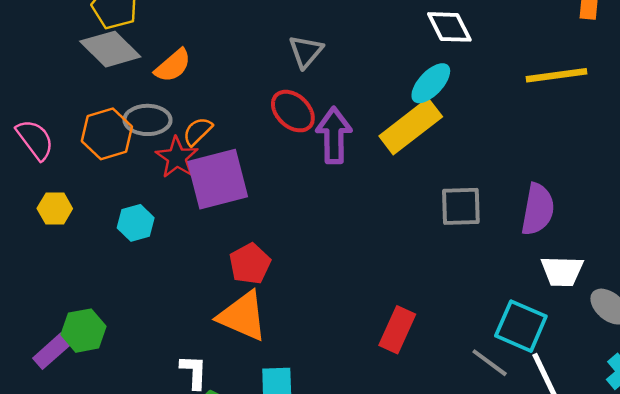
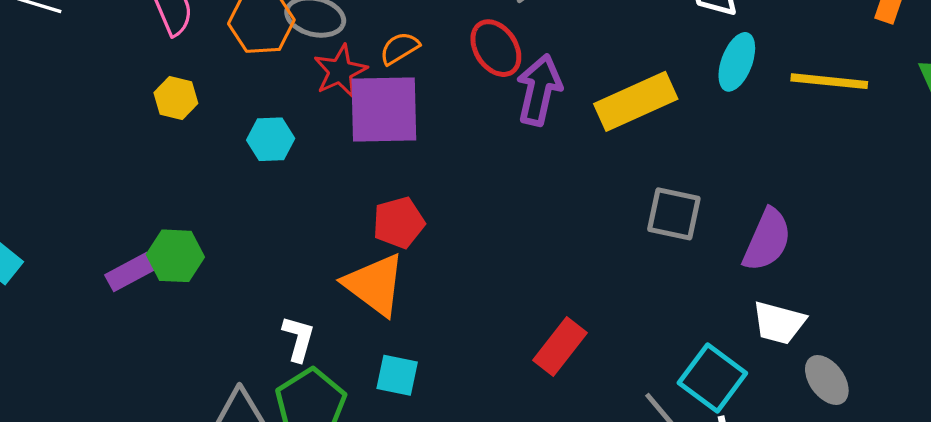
cyan ellipse: (431, 83) -> (737, 62), moved, turned -36
orange semicircle: (198, 131) -> (400, 48), moved

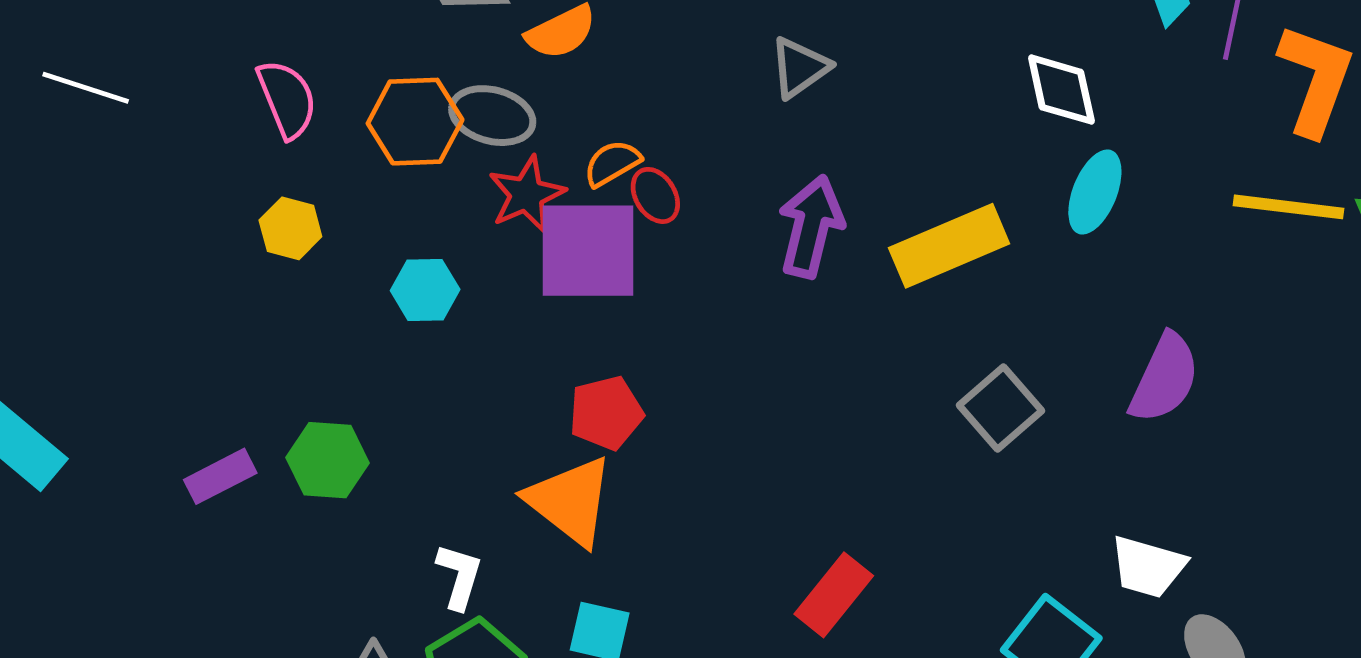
red ellipse: (496, 48) -> (655, 195), moved, size x0.7
yellow line: (829, 81) -> (1288, 207), moved
gray square: (674, 214) -> (1000, 408), turned 36
purple semicircle: (767, 240) -> (1164, 378), moved
green hexagon: (175, 256) -> (327, 460), moved

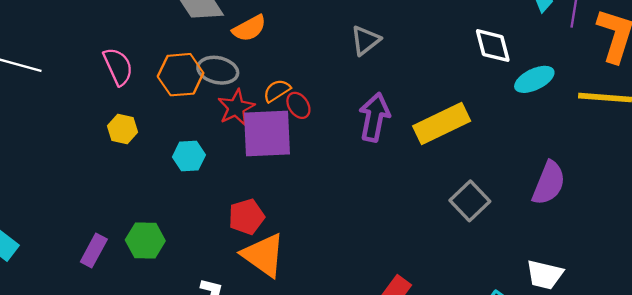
cyan ellipse: (1095, 192) -> (534, 79), moved, turned 45
red pentagon: (606, 413) -> (246, 217), moved
purple rectangle: (220, 476) -> (94, 250), turned -32

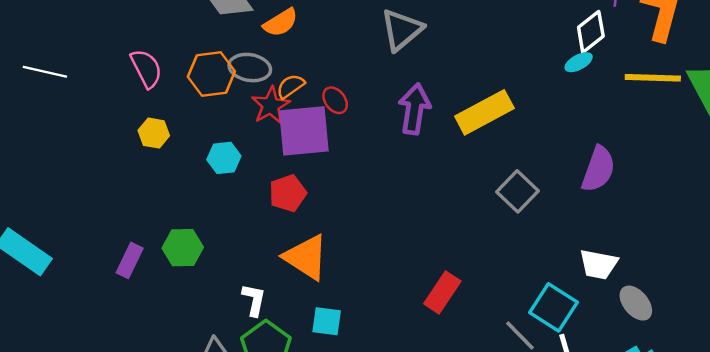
gray triangle: (366, 40) -> (402, 30), size x1.4
white diamond: (493, 46) -> (591, 32), moved, turned 69
cyan ellipse: (534, 79) -> (579, 62), size x0.7
orange semicircle: (277, 91) -> (291, 86), moved
red pentagon: (246, 217) -> (288, 193), moved

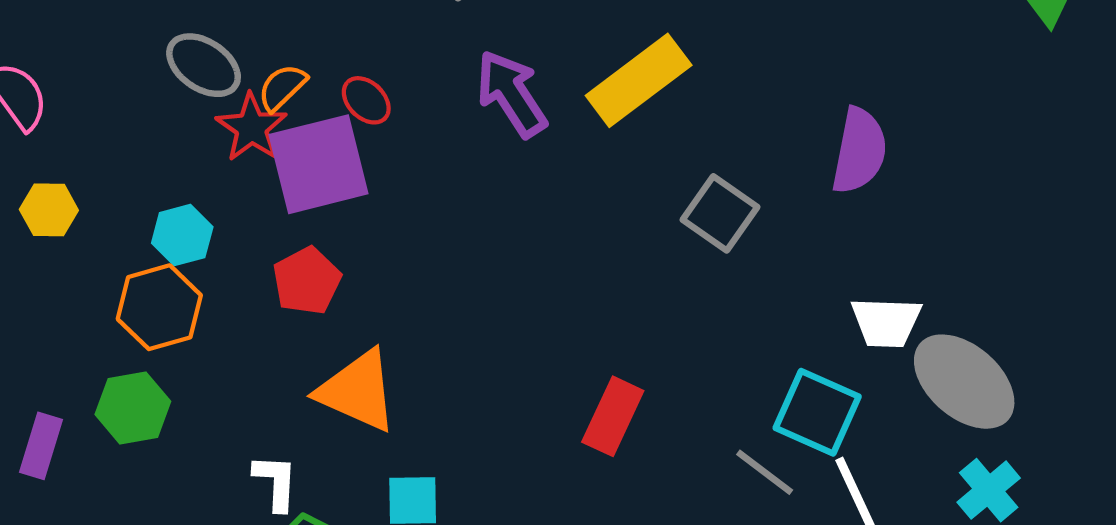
gray ellipse: (250, 68) -> (204, 65), turned 33
orange hexagon: (211, 74) -> (159, 307), moved
purple arrow: (414, 109) -> (511, 94), turned -33
gray ellipse: (636, 303) -> (964, 382), size x1.6

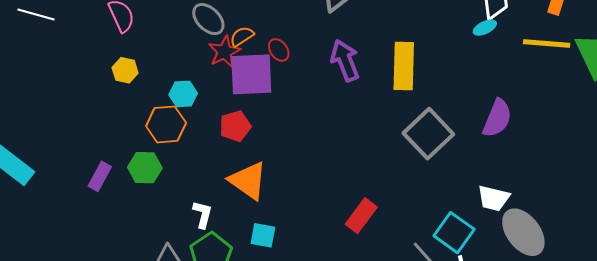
yellow rectangle: (639, 80) -> (404, 66), turned -63
gray square: (720, 213) -> (428, 134), size x1.4

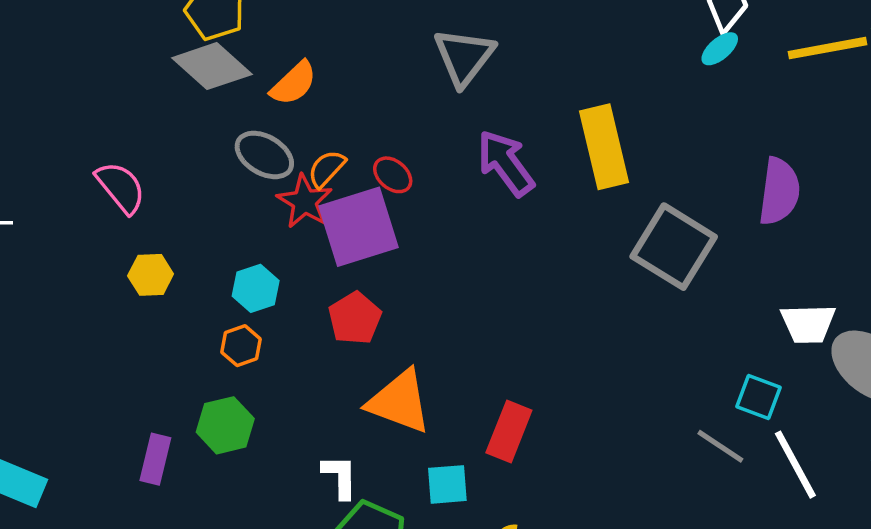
orange hexagon: (166, 124) -> (241, 346), size x0.6
red rectangle: (361, 216) -> (509, 431), moved
cyan square: (454, 233) -> (758, 397), size x0.7

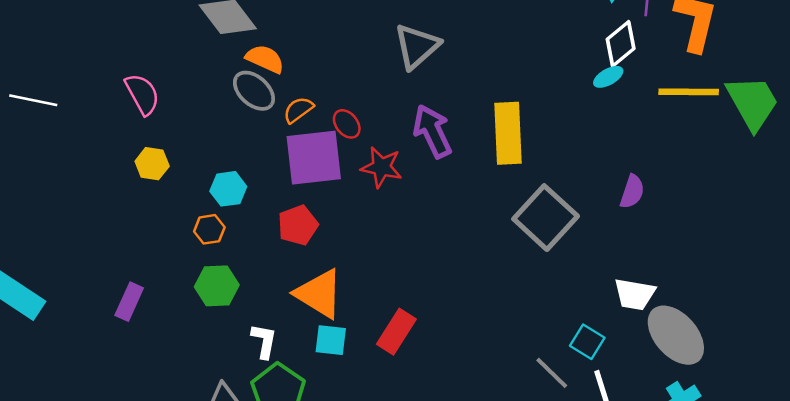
orange semicircle: (294, 83) -> (265, 59), moved, turned -123
purple semicircle: (779, 191) -> (632, 192), size x0.7
red star: (305, 201) -> (381, 167), moved, turned -30
green hexagon: (225, 425) -> (217, 286), moved
cyan square: (447, 484) -> (331, 340), moved

